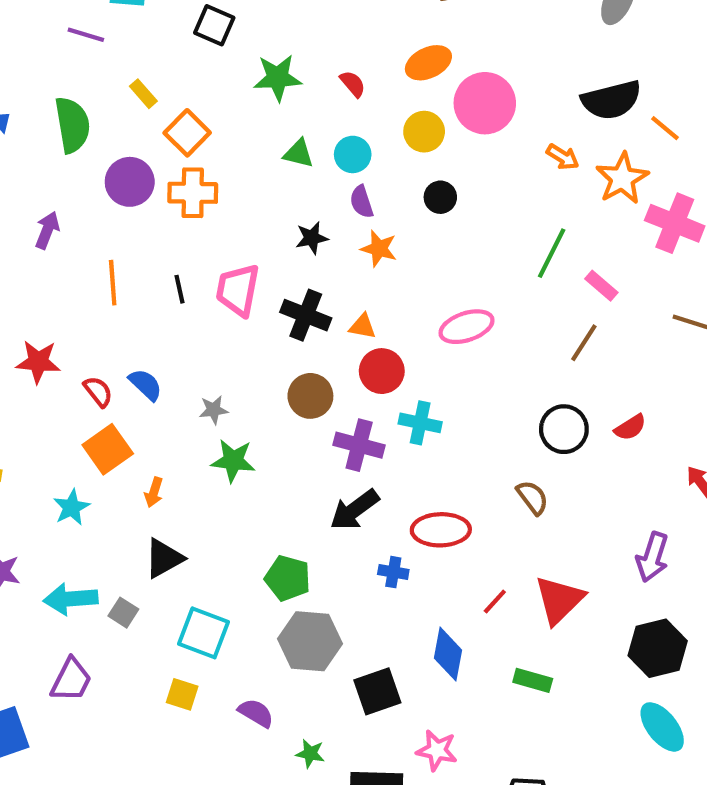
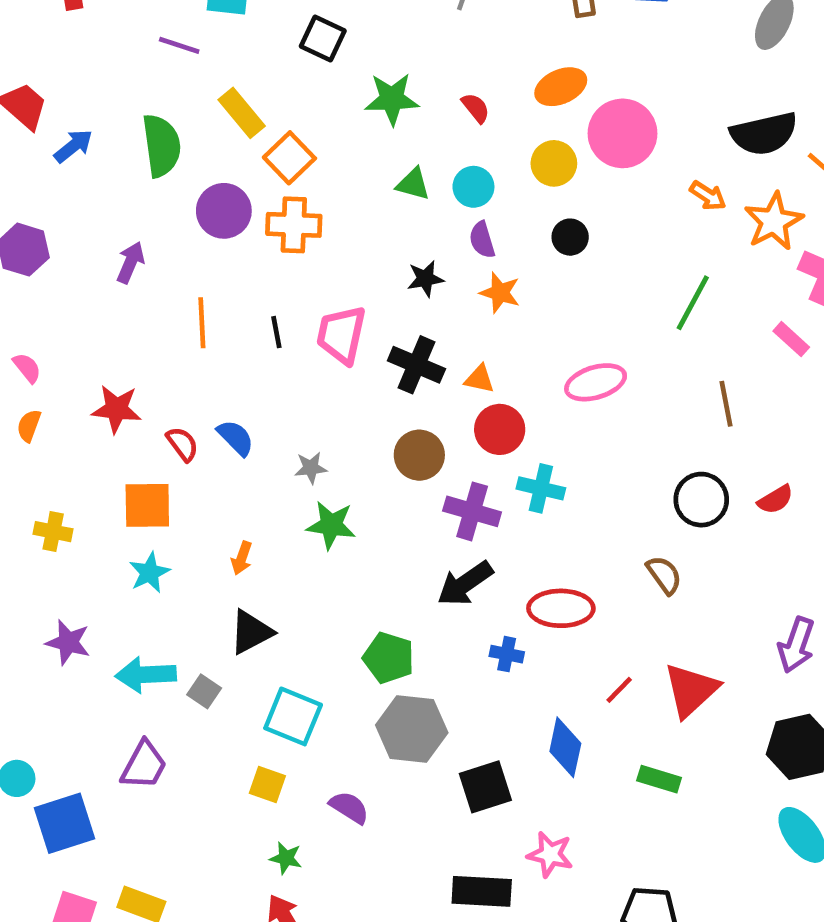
yellow rectangle: (143, 94) -> (242, 113), size x1.5
pink rectangle: (601, 286) -> (791, 339), moved
brown line: (584, 343) -> (726, 404), turned -45
orange square: (108, 449) -> (147, 505), moved, turned 33
green star: (310, 754) -> (286, 858), moved

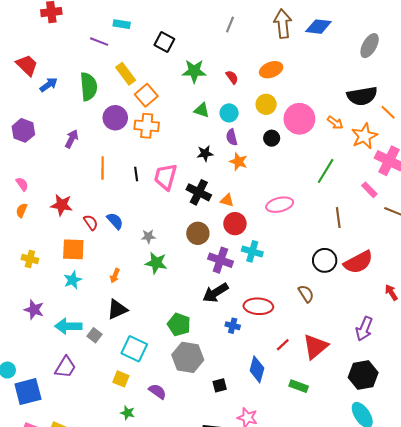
pink circle: (622, 133) -> (299, 119), moved
red semicircle: (775, 500) -> (358, 262), size x1.8
black square: (485, 787) -> (220, 385), size x0.6

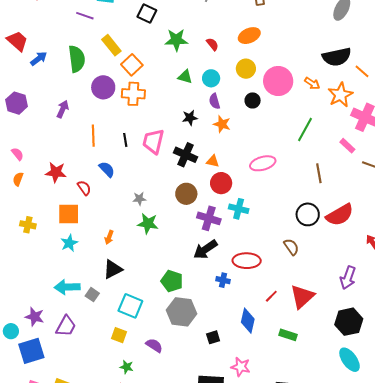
blue semicircle: (115, 221) -> (107, 169), moved
purple star: (34, 310) -> (35, 317), moved

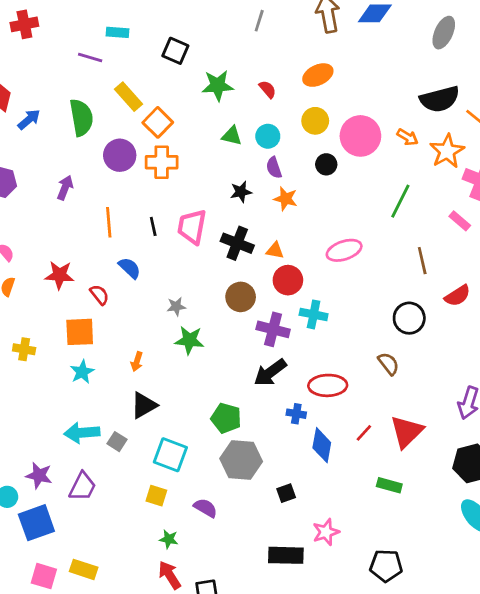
red semicircle: (340, 215) -> (458, 296), moved, size x0.7
blue diamond: (248, 321) -> (322, 445), moved
pink star: (241, 367) -> (326, 532), turned -30

